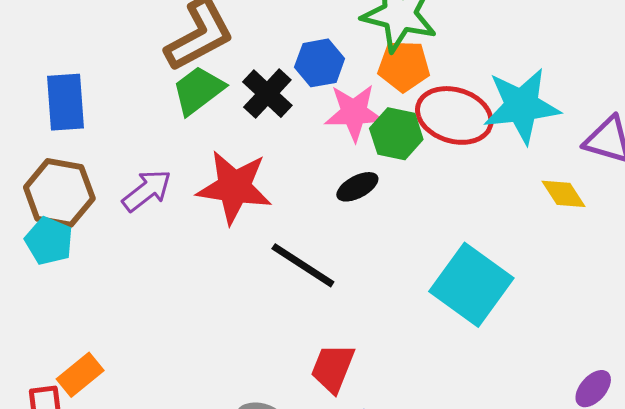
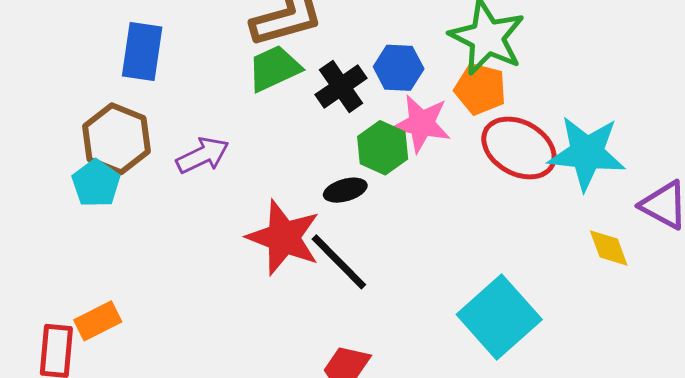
green hexagon: (396, 134) -> (383, 148), moved
red star: (234, 187) -> (284, 238), moved
black ellipse: (357, 187) -> (345, 190), moved

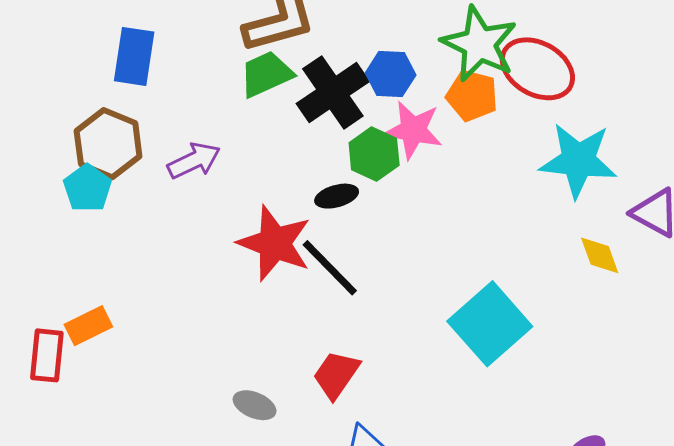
black cross: (341, 86) -> (333, 92), size x1.4
red ellipse: (519, 148) -> (537, 69), moved

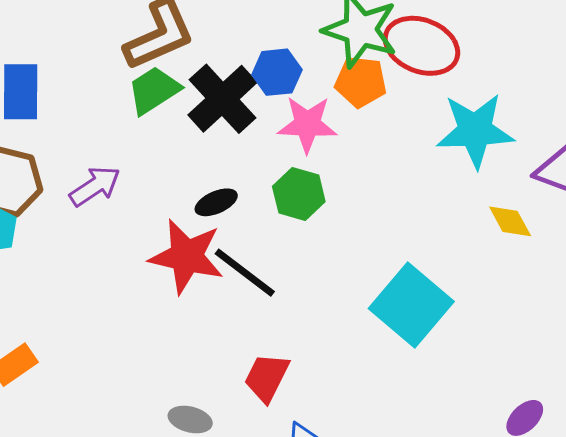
green hexagon: (374, 154) -> (299, 194), moved
black ellipse: (337, 196) -> (216, 202), moved

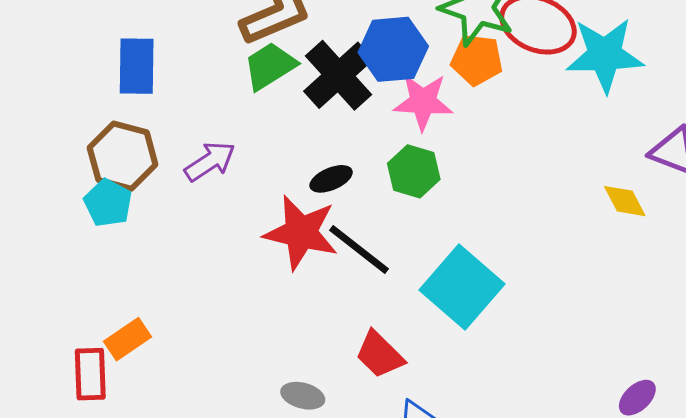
blue hexagon: (277, 72) -> (393, 49), size x1.4
cyan star: (475, 131) -> (605, 55), moved
cyan square: (411, 305) -> (462, 287), moved
red trapezoid: (267, 377) -> (380, 354), turned -72

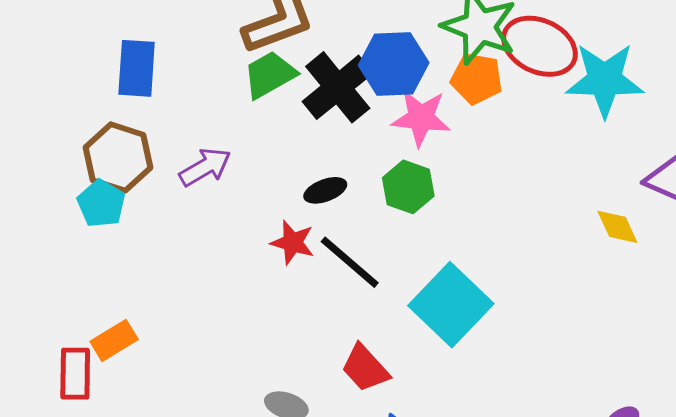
red star: (301, 233) -> (293, 243), size x0.6

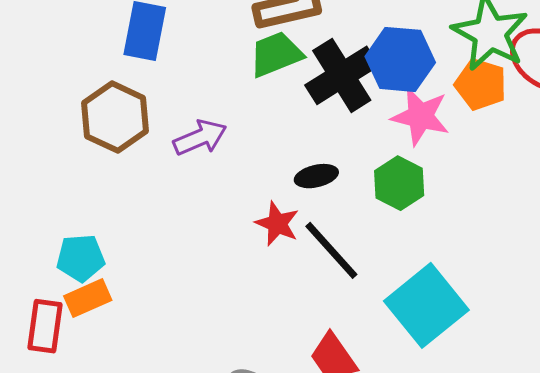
cyan pentagon: (101, 204) -> (81, 258), moved, turned 30

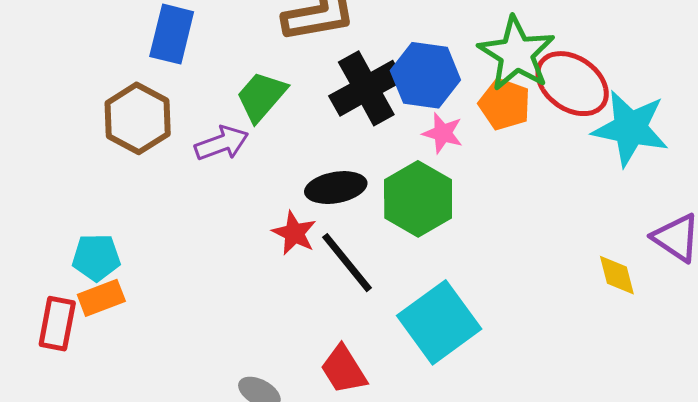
green trapezoid: (276, 54) -> (261, 96), moved, turned -30
pink star: (420, 116) -> (443, 133), size x0.7
black ellipse: (316, 176) -> (336, 188), size x1.4
green hexagon: (399, 183) -> (418, 199), size x1.4

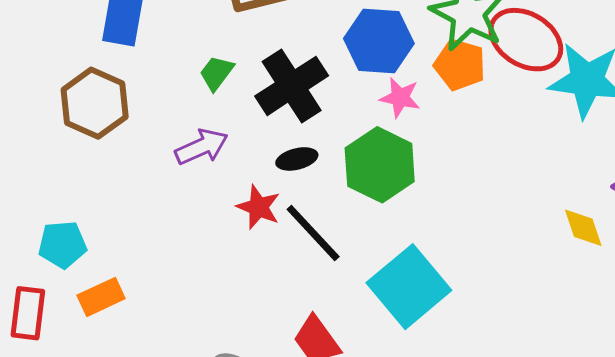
black cross: (366, 88) -> (292, 86), moved
green trapezoid: (261, 96) -> (217, 73), size x0.7
purple arrow: (222, 143) -> (202, 147), moved
black ellipse: (336, 188) -> (297, 159), size x0.7
orange rectangle: (101, 298) -> (101, 297), moved

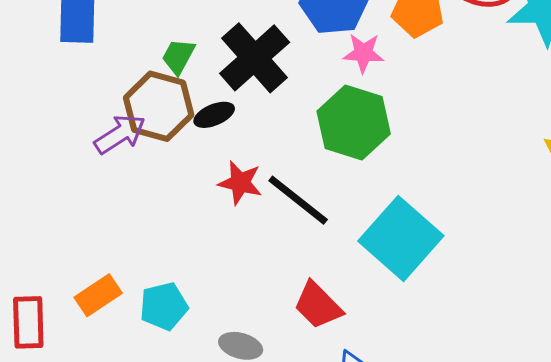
brown hexagon: (95, 103) -> (159, 106), moved
purple arrow: (202, 147) -> (120, 134), moved
black ellipse: (297, 159) -> (214, 115), moved
cyan pentagon: (62, 245) -> (164, 306), moved

